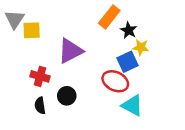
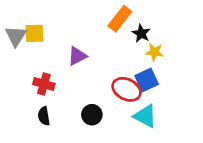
gray triangle: (15, 19) -> (16, 36), moved
purple triangle: (70, 51) -> (77, 56), size x0.7
blue square: (127, 62) -> (147, 80), moved
black circle: (67, 96) -> (92, 115), moved

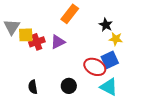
orange rectangle: (120, 19) -> (70, 14), moved
yellow square: (35, 33) -> (26, 35), moved
red cross: (44, 84) -> (37, 42), moved, turned -35

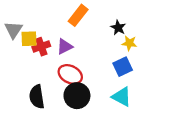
red ellipse: (95, 67) -> (70, 74), moved
black circle: (69, 86) -> (77, 96), size x1.5
black semicircle: (33, 87) -> (37, 97), size x1.5

